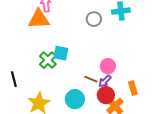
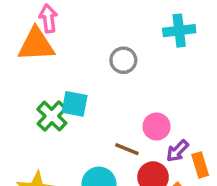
gray circle: (94, 19) -> (123, 60), moved
purple arrow: (105, 81) -> (177, 151), moved

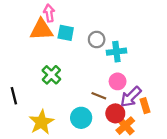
cyan cross: (179, 31) -> (116, 52), moved
cyan square: (75, 104) -> (66, 33), moved
purple arrow: (177, 151) -> (131, 97), size x1.5

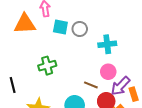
orange triangle: (41, 30) -> (25, 24), moved
gray circle: (97, 40) -> (80, 29), moved
green cross: (51, 75) -> (47, 66), turned 30

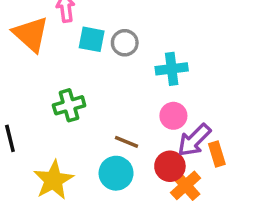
orange triangle: (25, 24) -> (31, 34), turned 45
brown line: (91, 85) -> (126, 142), moved

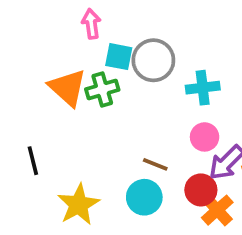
orange triangle: (31, 34) -> (68, 88), moved
gray circle: (125, 43) -> (153, 60), size x1.5
green cross: (69, 105) -> (102, 89), moved

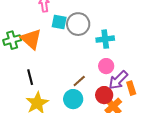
green cross: (102, 89) -> (12, 40), moved
black line: (33, 161) -> (30, 77), moved
brown line: (155, 164) -> (79, 81), turned -64

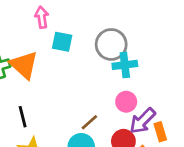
gray circle: (78, 24) -> (111, 44), moved

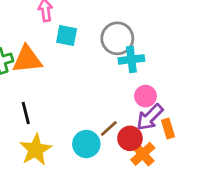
orange triangle: (24, 65) -> (27, 59), turned -48
pink circle: (126, 102) -> (145, 96), moved
brown line: (89, 122) -> (109, 129), moved

